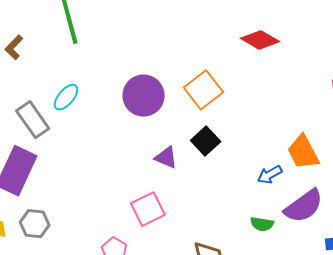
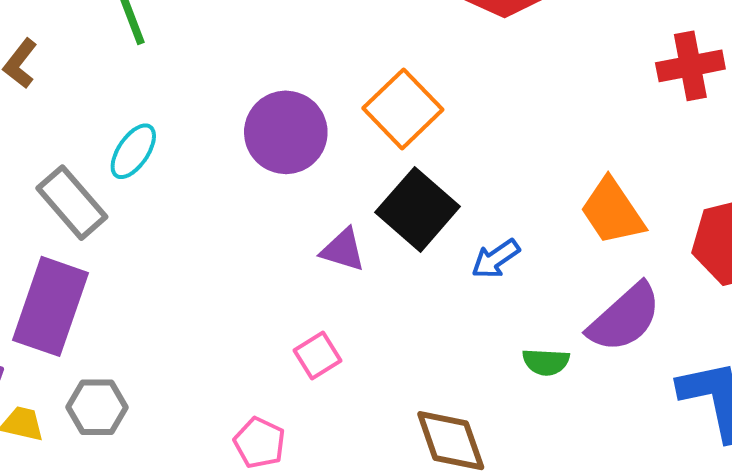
black square: (206, 141) -> (418, 209), size x1.4
blue arrow: (270, 175) -> (496, 259), moved
pink square: (148, 209) -> (318, 355), size x0.7

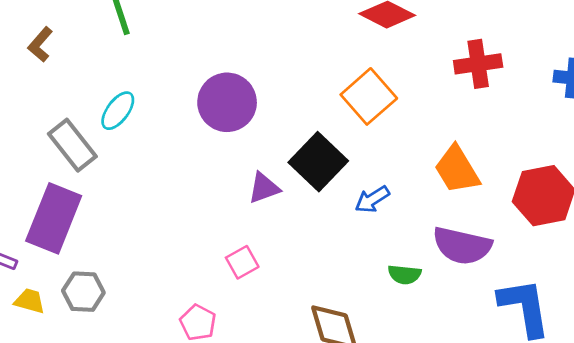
red cross: (690, 66) -> (478, 64), moved
orange square: (403, 109) -> (369, 96), moved
purple triangle: (343, 250) -> (264, 188), turned -40
purple semicircle: (625, 318) -> (462, 246), turned 52

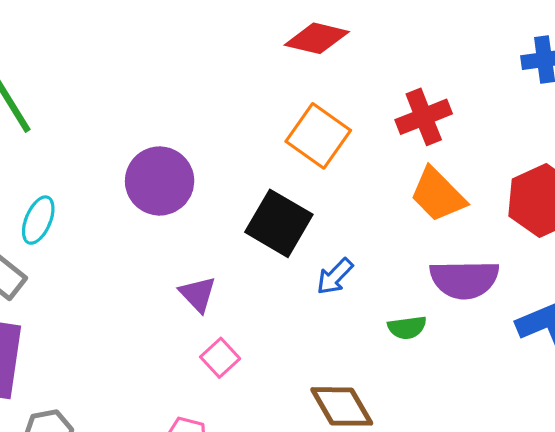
red cross: (478, 64) -> (424, 117), moved
purple triangle: (264, 188) -> (198, 294), moved, turned -40
blue arrow: (372, 199) -> (335, 276), moved

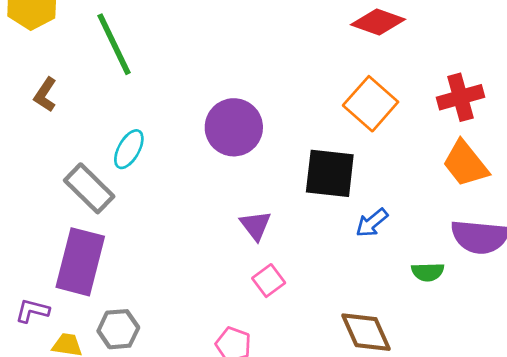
black square: (279, 223) -> (330, 173), turned -30

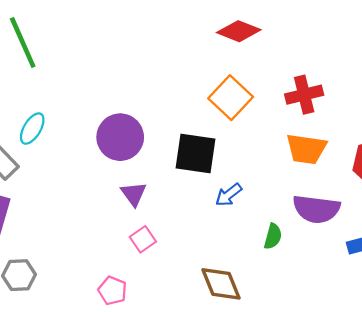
purple circle: (234, 127) -> (120, 137), moved
orange trapezoid: (465, 164) -> (306, 149), turned -45
green semicircle: (428, 272) -> (273, 236), turned -75

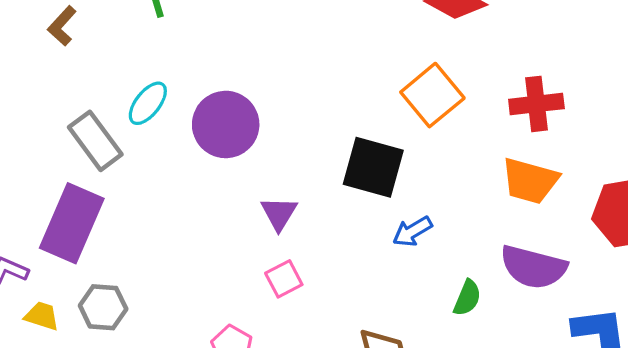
purple circle: (120, 137) -> (226, 124), moved

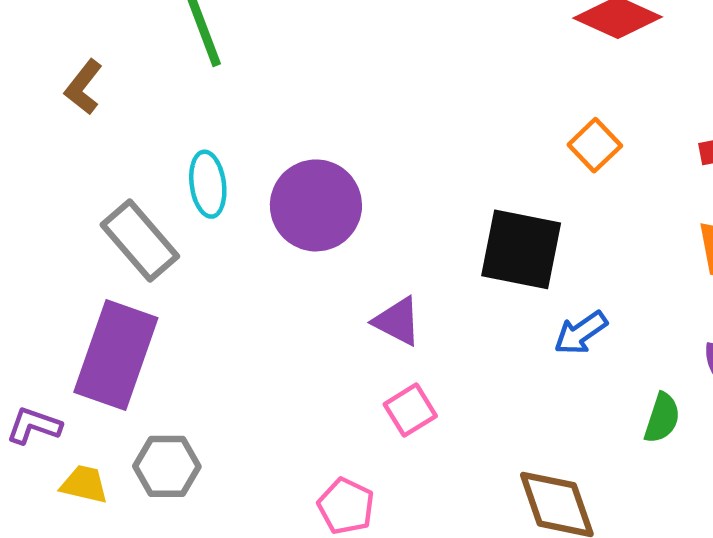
orange square: (432, 95) -> (595, 145), size x0.6
cyan ellipse: (148, 103) -> (208, 184), turned -42
purple triangle: (279, 213) -> (397, 321), turned -30

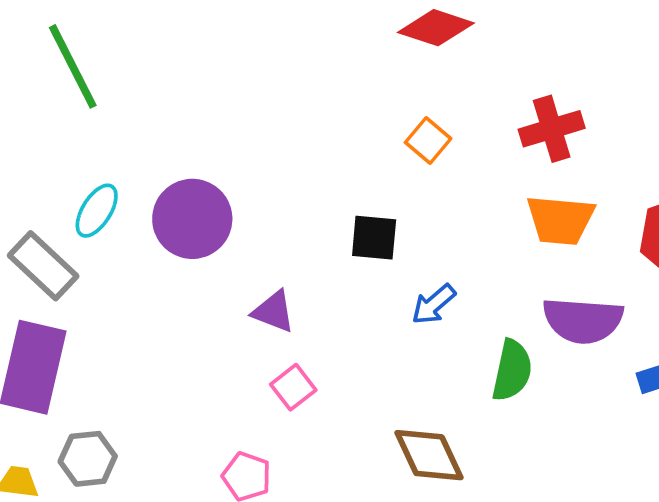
cyan ellipse: (208, 184) -> (97, 211), turned 46
black square: (521, 249) -> (374, 238), size x0.7
green semicircle: (662, 418) -> (512, 370), size x1.4

